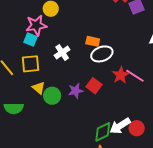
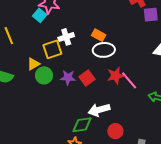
yellow square: (31, 64) -> (52, 49), moved, turned -30
yellow triangle: (39, 88) -> (33, 64), turned 32
white arrow: (120, 126) -> (99, 110), moved

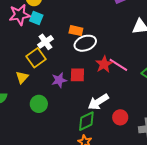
cyan square: (40, 15) -> (36, 18), moved
green circle: (44, 75) -> (39, 104), moved
red square: (87, 78) -> (77, 75), turned -35

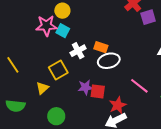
white cross: (45, 42) -> (78, 51), moved
red star: (104, 64) -> (118, 105), moved
purple star: (59, 80) -> (85, 87), moved

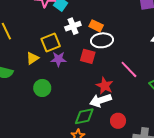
purple star: (85, 87) -> (58, 59), moved
red square: (98, 91) -> (88, 56), moved
red star: (118, 105) -> (105, 86), turned -30

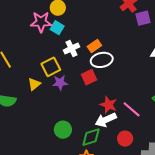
orange rectangle: (96, 26) -> (94, 46), turned -56
red square: (88, 56) -> (89, 77), turned -35
pink line: (129, 69) -> (132, 109), moved
green circle: (42, 88) -> (63, 130), moved

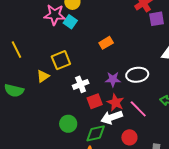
white cross: (72, 48) -> (81, 84), moved
white ellipse: (102, 60) -> (137, 75), moved
red square: (89, 77) -> (95, 101), moved
purple star: (60, 83) -> (113, 79), moved

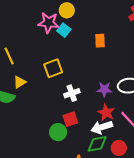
orange rectangle: (106, 43) -> (100, 41), moved, turned -64
yellow triangle: (43, 76) -> (20, 82), moved
red square: (95, 101) -> (70, 119), moved
green diamond: (96, 133) -> (97, 144), moved

